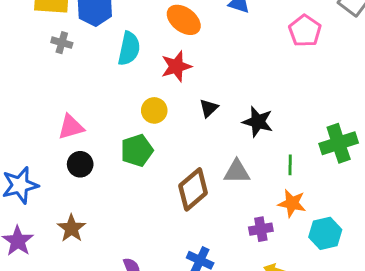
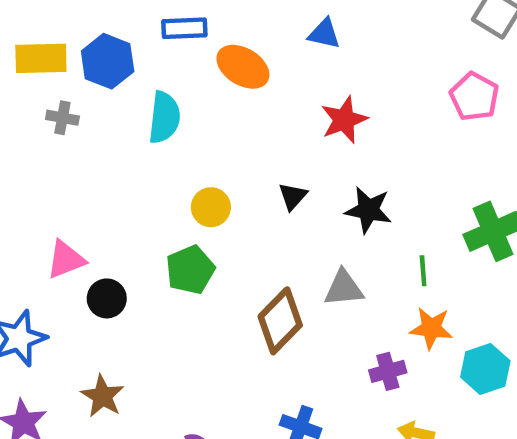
pink pentagon: (305, 31) -> (474, 97), moved
red star: (176, 66) -> (344, 120), moved
pink triangle: (71, 127) -> (66, 260), moved

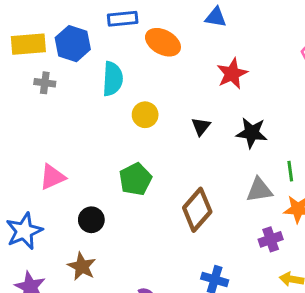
yellow circle: (211, 207) -> (145, 115), moved
gray triangle: (344, 288) -> (259, 190), moved
black circle: (107, 298) -> (91, 220), moved

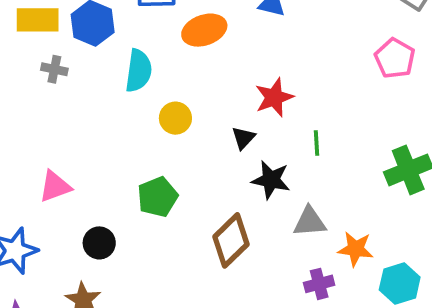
orange ellipse: (163, 42) -> (204, 30), turned -52
red star: (232, 74) -> (274, 97), moved
black star: (252, 133) -> (271, 180), moved
green line: (290, 171) -> (317, 143), moved

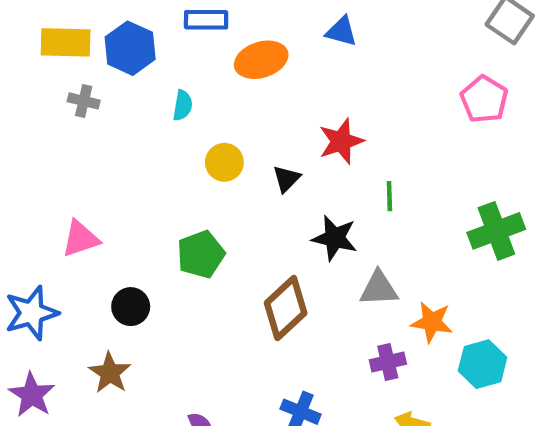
cyan semicircle: (139, 71) -> (183, 105), size x0.6
black triangle: (243, 138) -> (286, 179), moved

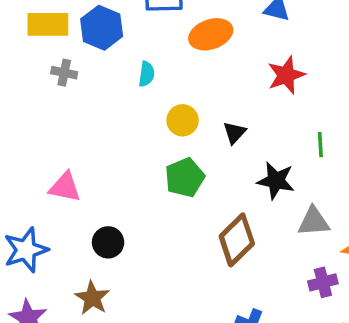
red star: (341, 141) -> (286, 75), moved
pink triangle: (81, 239) -> (65, 187), turned 32
green pentagon: (201, 254) -> (185, 178), moved

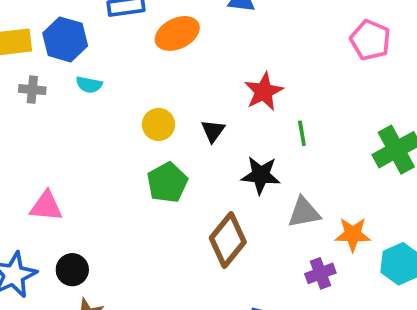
cyan semicircle: (147, 74) -> (89, 85), moved, turned 100
red star: (286, 75) -> (264, 92), moved
black circle: (108, 242) -> (72, 270), moved

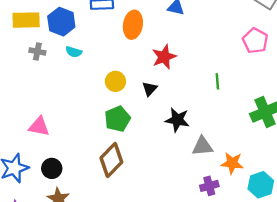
orange ellipse: (177, 33) -> (133, 25), turned -60
red star: (264, 92) -> (164, 57), moved
green line: (302, 133) -> (217, 81), moved
brown diamond: (228, 240) -> (111, 160), moved

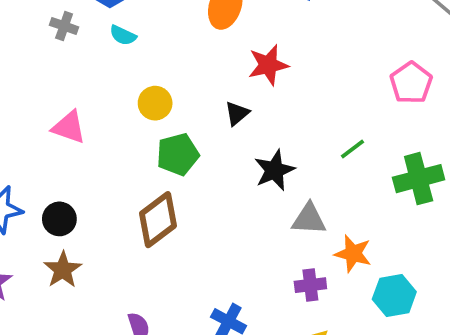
pink pentagon: (255, 41) -> (411, 83), moved
yellow circle: (115, 81) -> (155, 103), moved
green line: (217, 81) -> (353, 149), moved, turned 49
black star: (177, 120) -> (274, 170), turned 30
pink triangle: (39, 126) -> (69, 127), moved

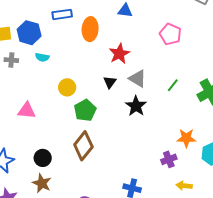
pink pentagon: (411, 83) -> (170, 34), moved
black circle: (59, 219) -> (43, 158), moved
gray triangle: (309, 219) -> (138, 79), moved, turned 42

